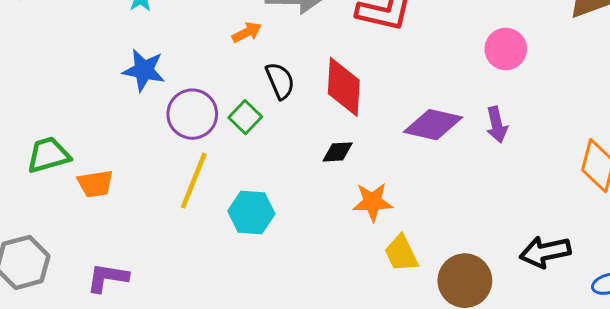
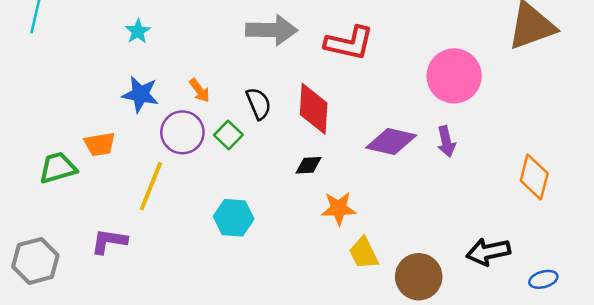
orange arrow: (247, 32) -> (199, 90), moved, turned 80
pink circle: (506, 49) -> (454, 76), size x1.5
yellow line: (194, 181) -> (151, 186), moved
orange trapezoid: (95, 184) -> (100, 144), moved
purple L-shape: (107, 278) -> (109, 241), moved

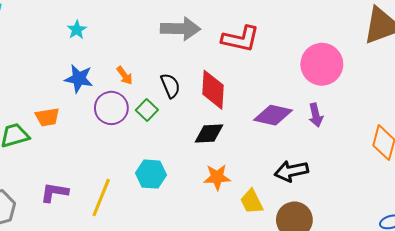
black diamond: (308, 165) -> (209, 133), size x1.4
yellow line: (151, 186) -> (101, 197), moved
orange star: (339, 208) -> (217, 177), moved
black arrow: (488, 252) -> (291, 171), moved

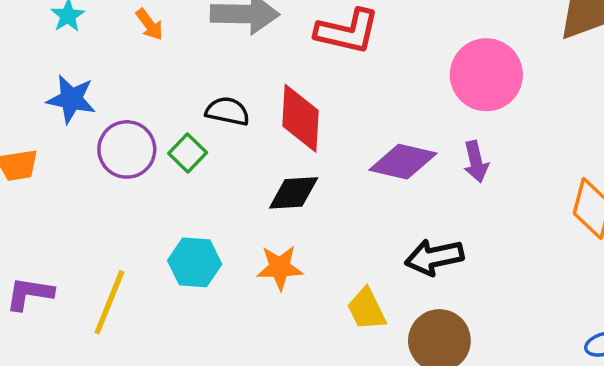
orange arrow: (125, 75) -> (149, 24), moved
black semicircle: (170, 86) -> (228, 111), turned -55
orange star: (217, 177) -> (280, 268), moved

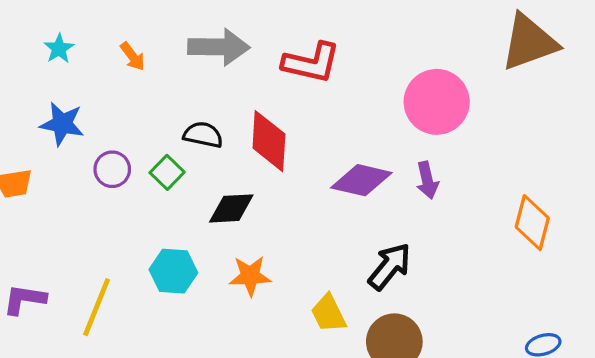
purple circle: (127, 149) -> (112, 169), size x0.7
black diamond: (294, 193) -> (231, 208), moved
black arrow: (434, 257) -> (390, 266), turned 141

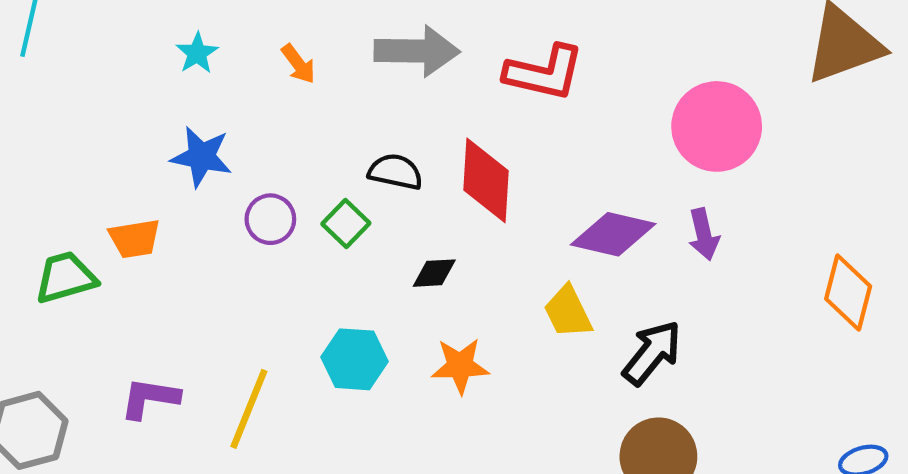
black diamond: (231, 208) -> (434, 273), size x0.7
yellow trapezoid: (328, 313) -> (568, 312), moved

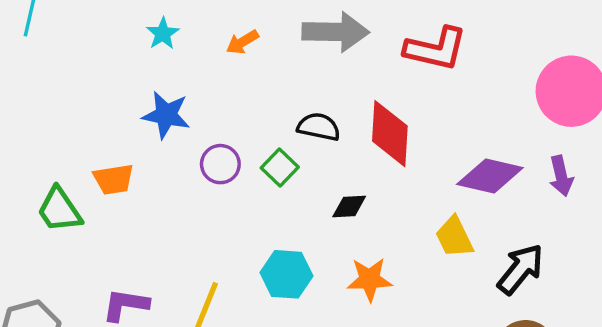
orange arrow: (298, 64) -> (242, 42), turned 96
green trapezoid: (66, 277) -> (59, 210), turned -108

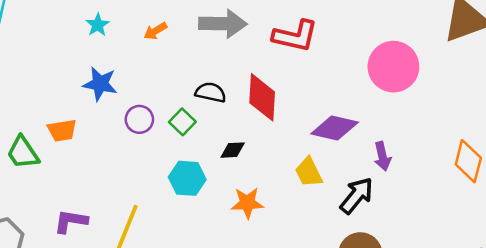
purple arrow: (561, 176) -> (382, 156), moved
cyan hexagon: (286, 274) -> (187, 178), moved

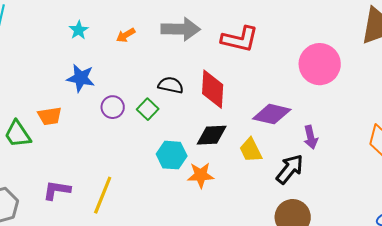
black diamond: (233, 150) -> (212, 135), moved, size x1.5
cyan hexagon: (187, 178) -> (172, 155), moved

